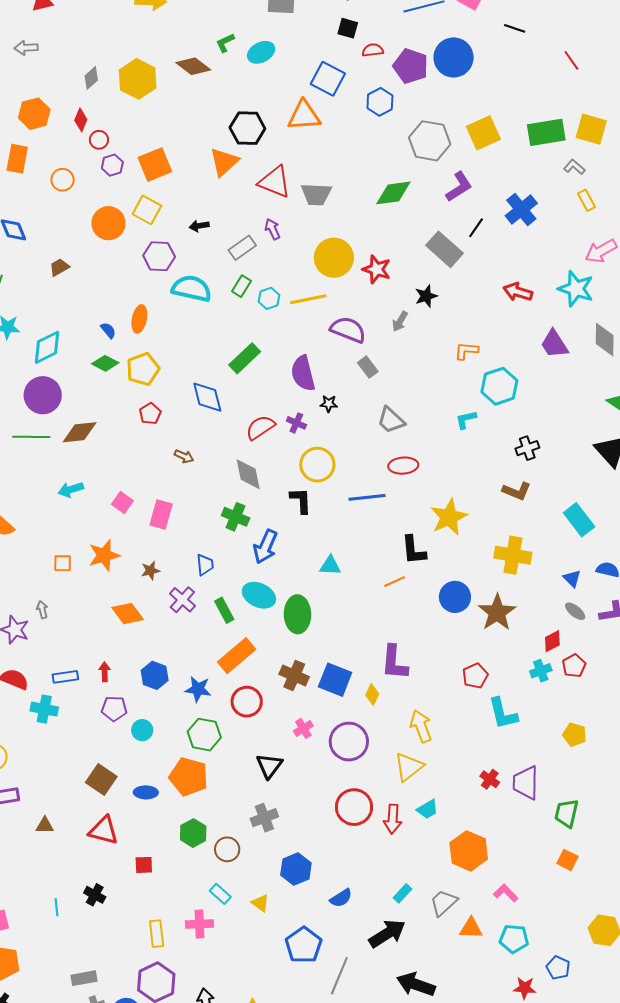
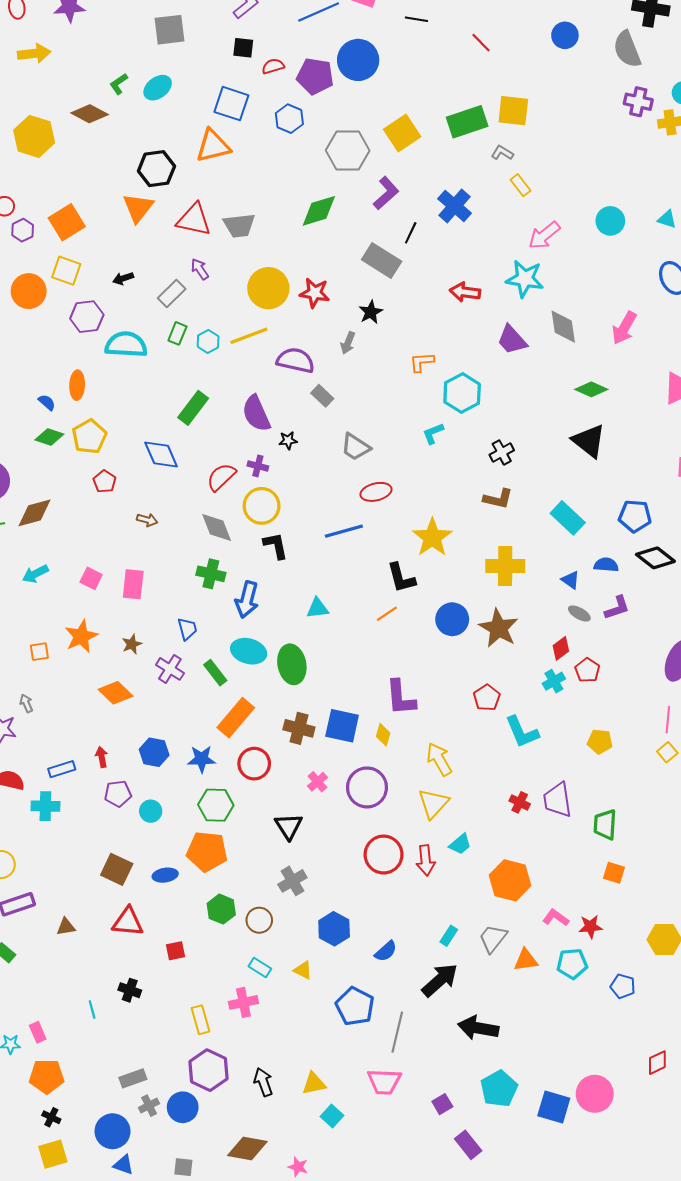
yellow circle: (317, 465) -> (262, 506), moved
red star: (525, 988) -> (591, 927), moved

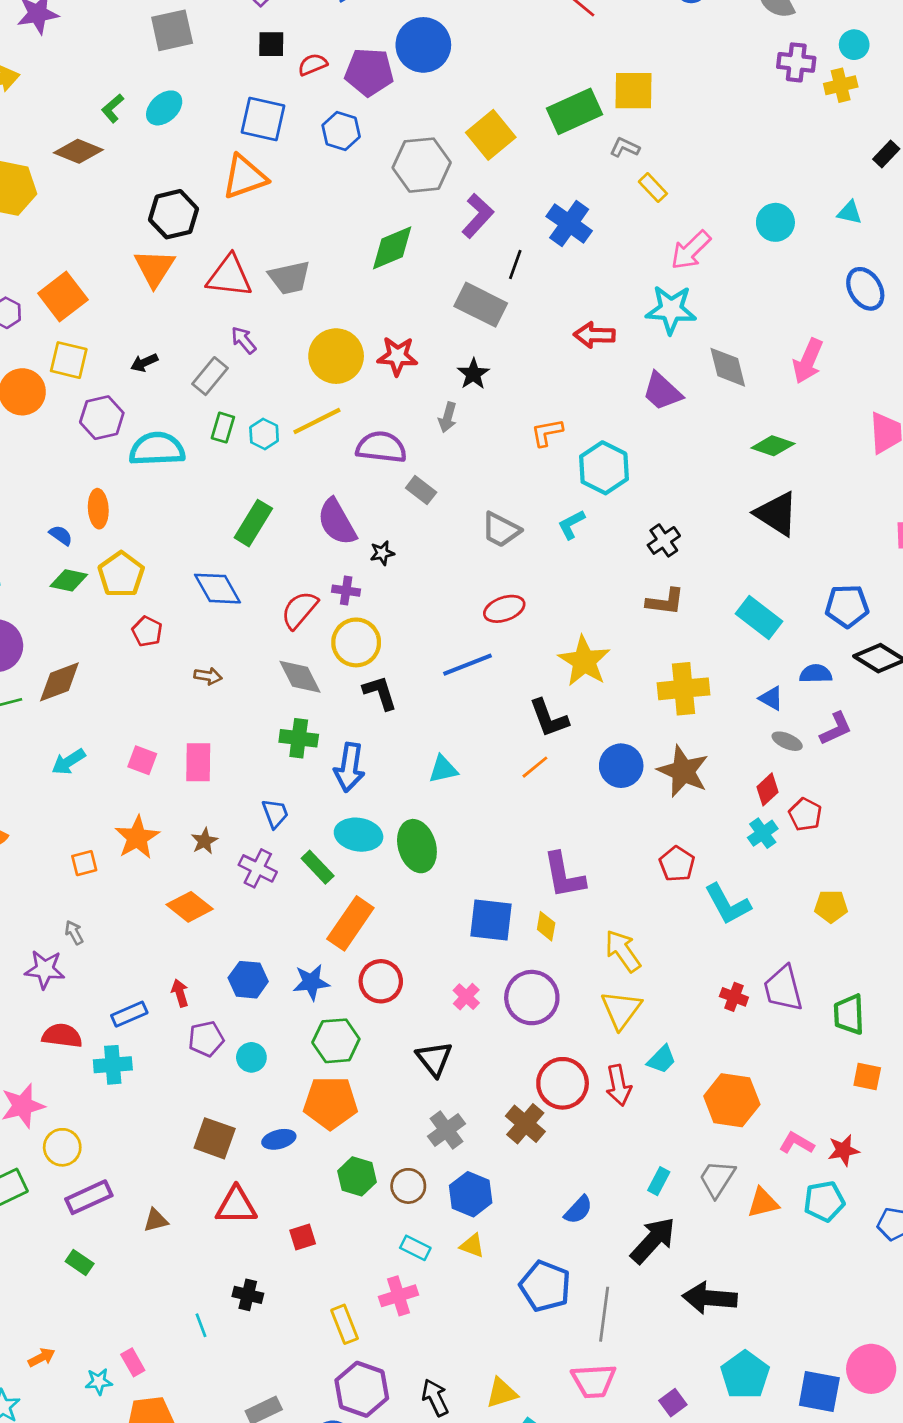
gray trapezoid: (355, 447) -> (501, 530), moved
brown cross: (299, 728) -> (525, 1124), moved, turned 32
blue hexagon: (334, 929) -> (471, 1194), moved

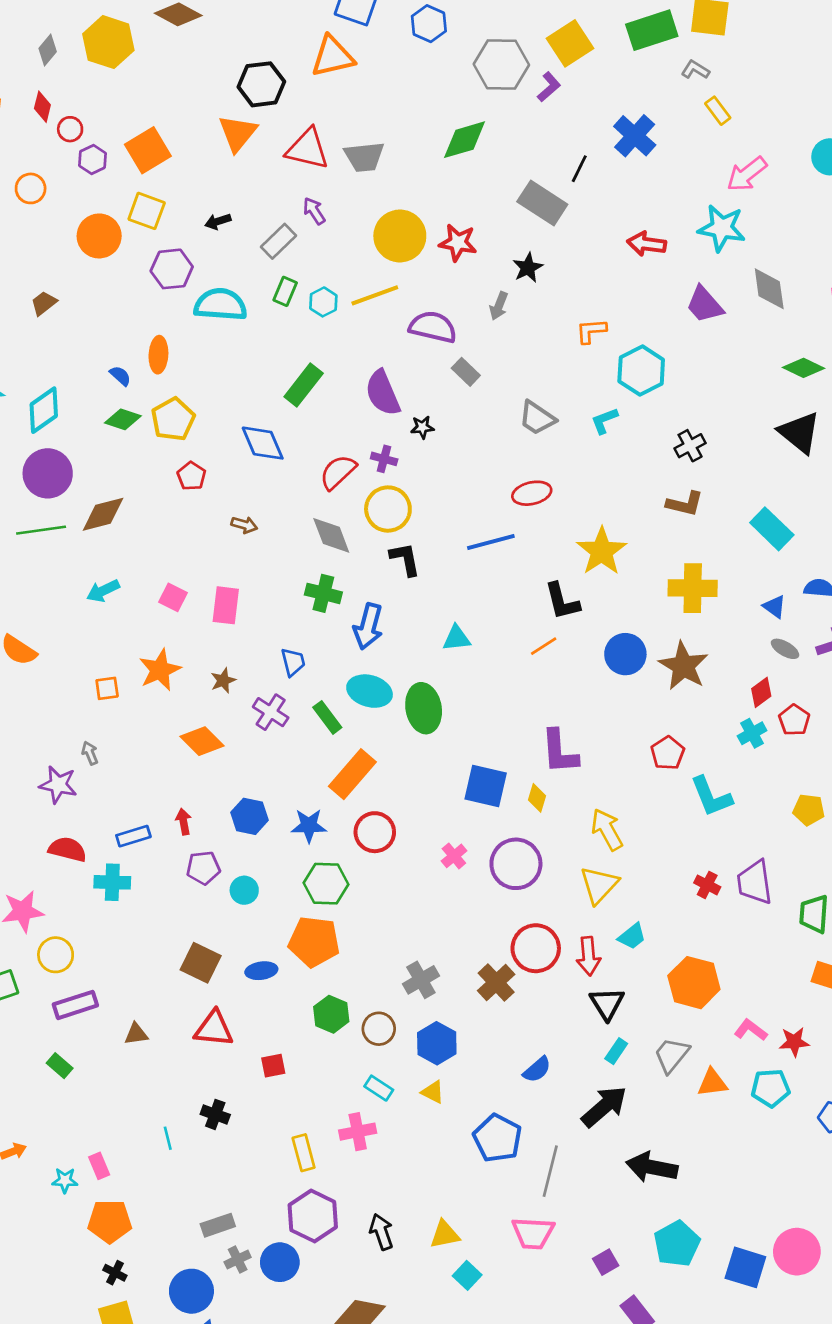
purple L-shape: (478, 216) -> (549, 87), moved, size x0.7
black triangle: (434, 1059) -> (607, 1004), moved

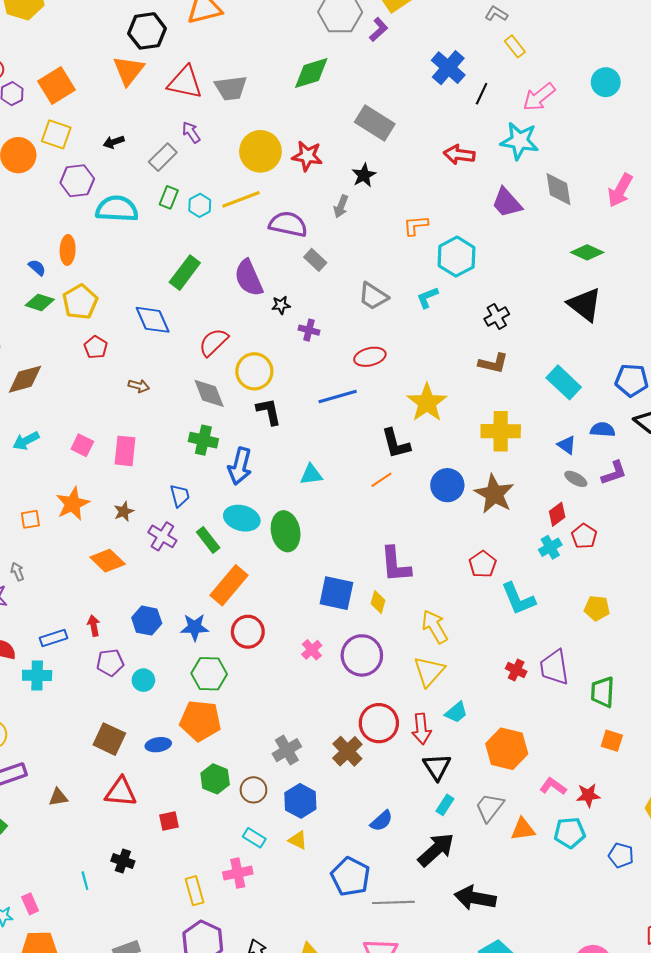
black line: (579, 169) -> (482, 94), moved
purple cross: (384, 459) -> (309, 330), moved
gray line: (550, 1171) -> (393, 902), turned 75

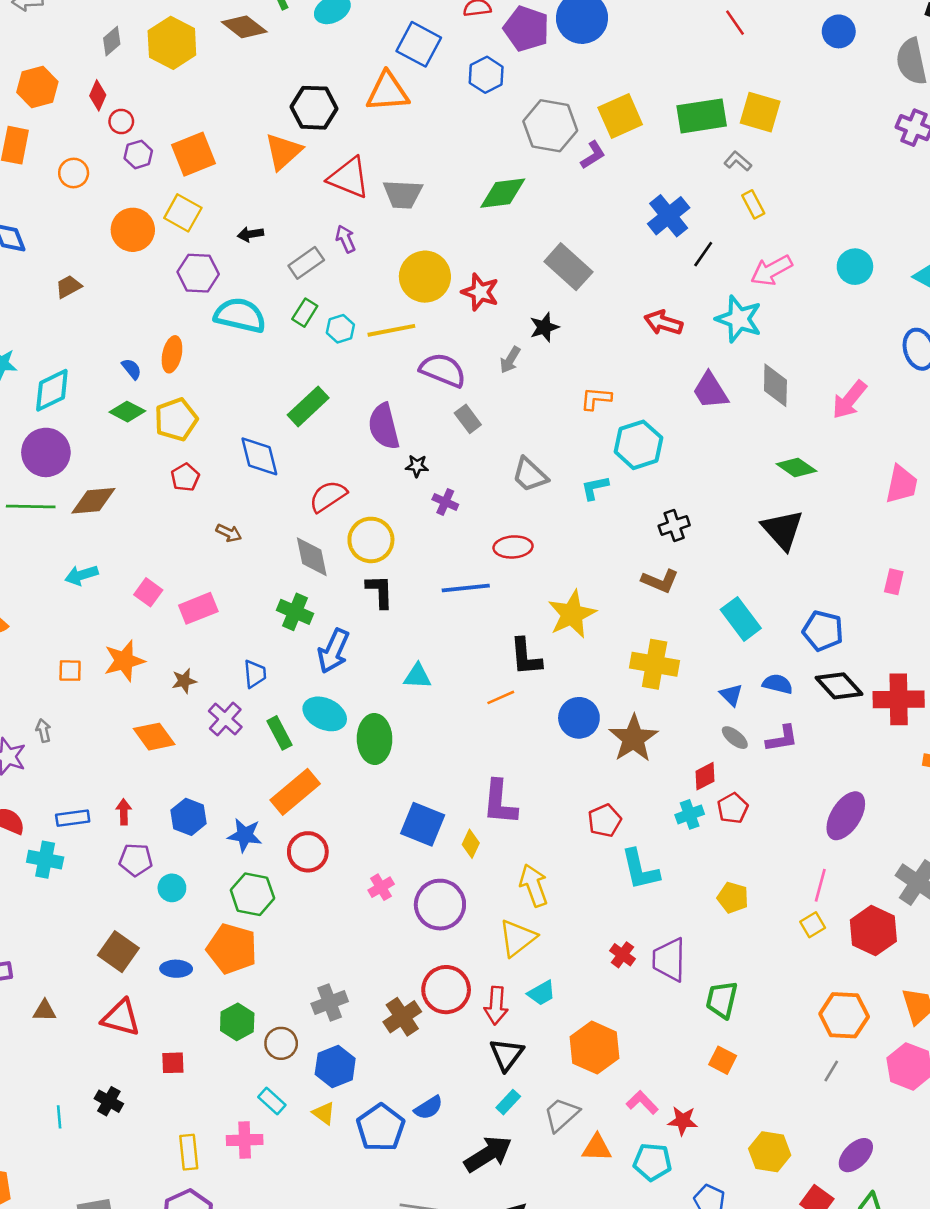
pink rectangle: (125, 451) -> (198, 608), turned 52
blue pentagon: (350, 877) -> (381, 1128), moved

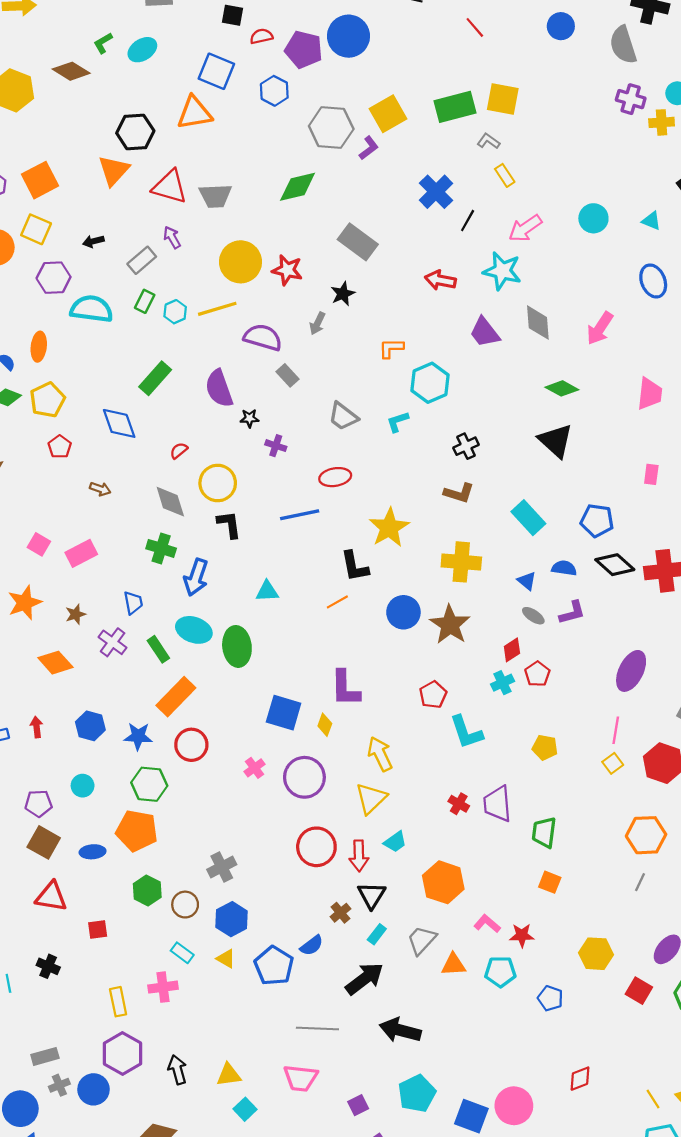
red semicircle: (328, 496) -> (179, 451), size x0.6
purple pentagon: (136, 860) -> (38, 803), moved
brown cross: (402, 1017) -> (340, 913), moved, size x0.7

